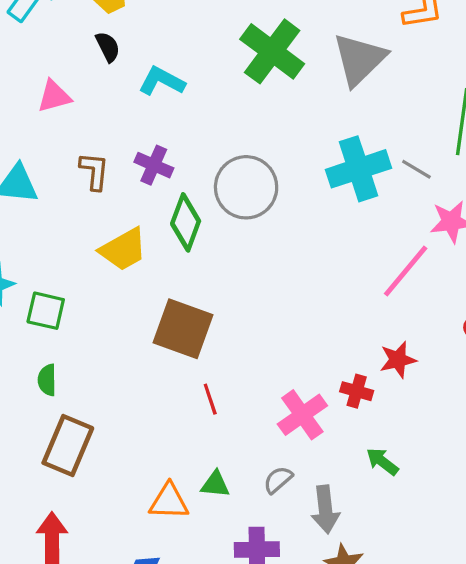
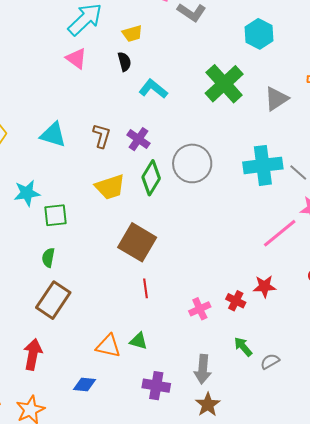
gray triangle: (359, 59) -> (276, 99), size x0.7
pink triangle: (54, 96) -> (76, 58), moved, turned 40
green square: (46, 311) -> (56, 215), turned -30
pink cross: (302, 415) -> (200, 309), size x0.7
gray semicircle: (278, 480) -> (270, 361), moved

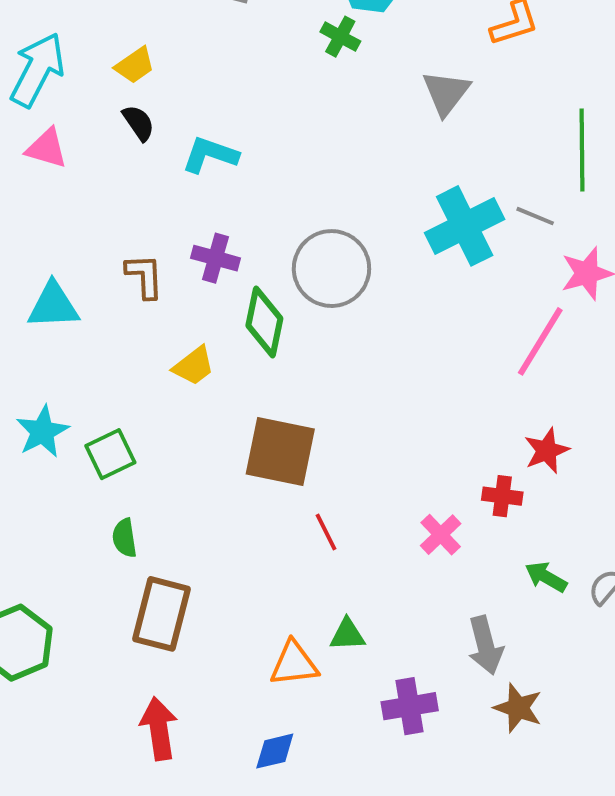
green cross: (224, 84) -> (340, 37), moved, size x0.5
yellow trapezoid: (110, 187) -> (194, 366), size x0.7

